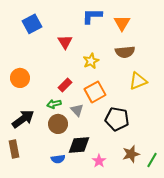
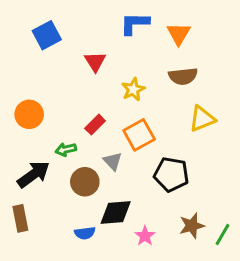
green arrow: (54, 104) -> (66, 149), moved

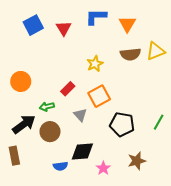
red triangle: (95, 62) -> (64, 28), moved
yellow triangle: (202, 119) -> (156, 51), moved
brown circle: (85, 182) -> (50, 132), moved
green line: (223, 234) -> (159, 122), moved

